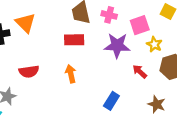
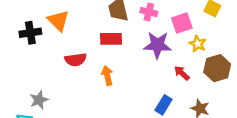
red semicircle: (29, 71) -> (76, 60), moved
blue rectangle: (111, 101) -> (163, 105), moved

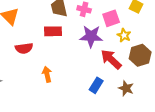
red arrow: (182, 73) -> (111, 59), size x1.6
orange arrow: (107, 76) -> (47, 74), moved

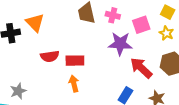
red rectangle: (53, 31) -> (75, 61), moved
yellow star: (124, 35) -> (166, 33), moved

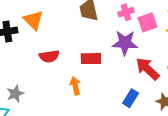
pink cross: (113, 15) -> (126, 12), moved, turned -32
red rectangle: (75, 61) -> (91, 59), moved

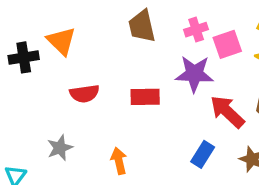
orange arrow: (75, 86) -> (119, 161), moved
gray star: (15, 94) -> (60, 148), moved

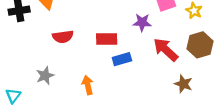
purple star: (194, 74) -> (142, 22), size x0.7
blue rectangle: (203, 154) -> (122, 59), moved, turned 42

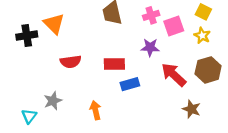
cyan triangle: (13, 96) -> (29, 116), moved

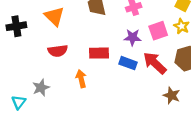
orange triangle: (54, 24) -> (54, 16), moved
pink square: (174, 26) -> (158, 31), moved
blue rectangle: (130, 84) -> (128, 63), moved, turned 36
orange arrow: (95, 110) -> (81, 79), moved

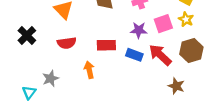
black cross: (16, 26) -> (27, 35), moved, turned -36

